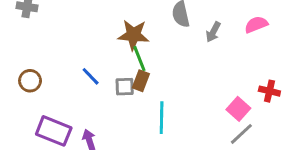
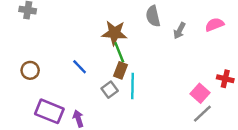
gray square: (125, 87) -> (110, 90), moved, turned -35
cyan line: (162, 118) -> (133, 86), moved

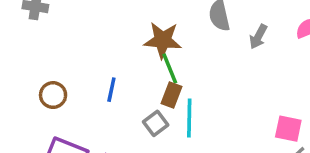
blue line: (80, 67) -> (111, 90), turned 56
brown circle: (30, 70) -> (53, 95), moved
pink square: (200, 93) -> (288, 129), turned -30

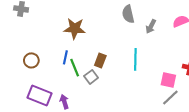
brown star: (163, 40) -> (75, 29), moved
green line: (170, 68) -> (75, 68), moved
cyan line: (189, 118) -> (135, 59), moved

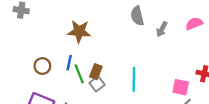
cyan line: (135, 59) -> (134, 79), moved
brown circle: (31, 60) -> (42, 66), moved
brown rectangle: (100, 60) -> (96, 72), moved

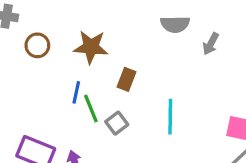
gray semicircle: (137, 16) -> (175, 24), turned -78
brown circle: (42, 66) -> (37, 45), moved
brown rectangle: (96, 72) -> (126, 79), moved

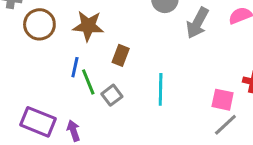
gray arrow: (211, 44) -> (197, 23), size x1.5
brown circle: (37, 45) -> (39, 24), size x1.4

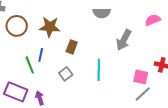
gray arrow: (197, 23) -> (124, 40), moved
green line: (88, 82) -> (30, 65), moved

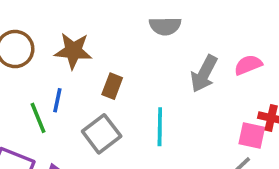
pink semicircle: (153, 20) -> (248, 65), moved
gray square: (66, 74) -> (102, 134), size x1.5
pink square: (141, 77) -> (252, 136), moved

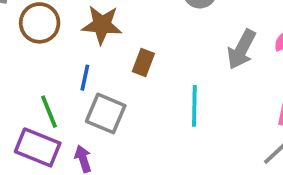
green line: (38, 118) -> (49, 112), moved
gray square: (102, 134) -> (106, 113), moved, turned -30

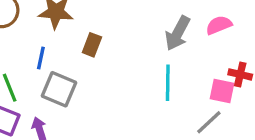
cyan line: (194, 106) -> (168, 83), moved

